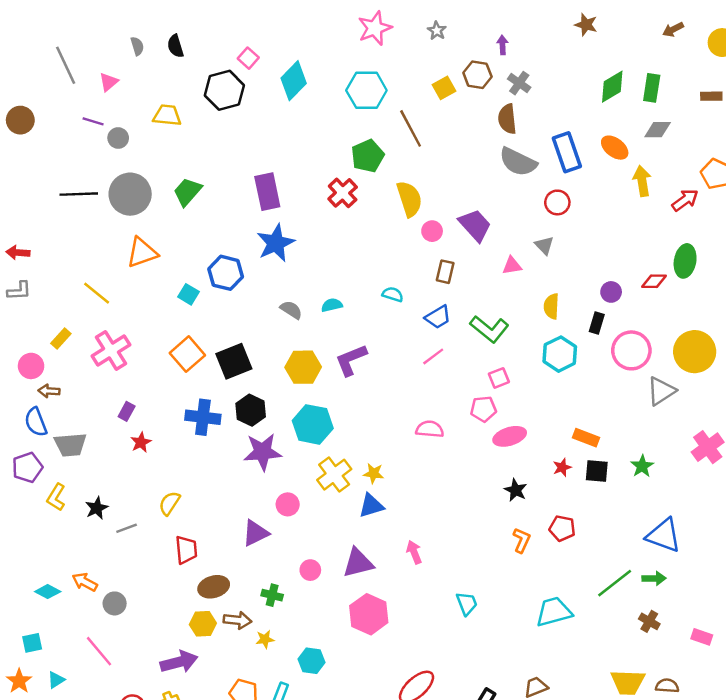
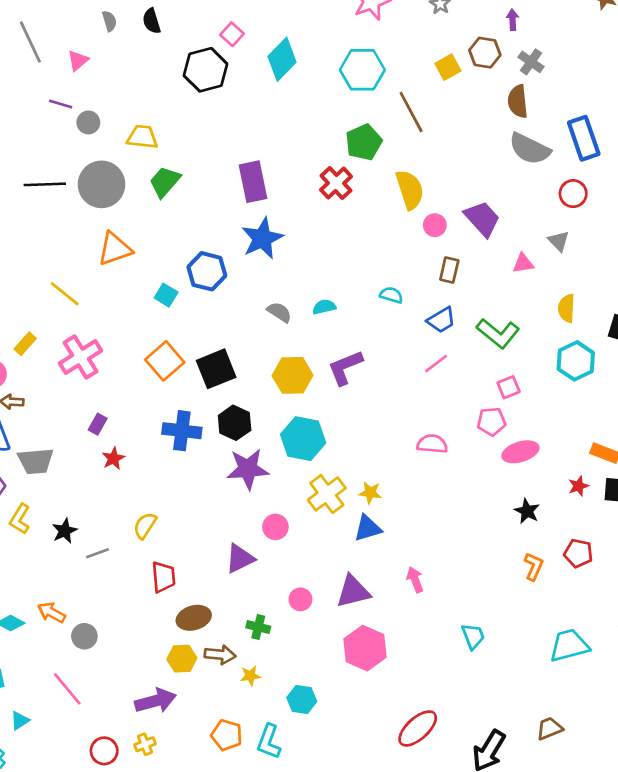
yellow trapezoid: (167, 115) -> (142, 137), moved

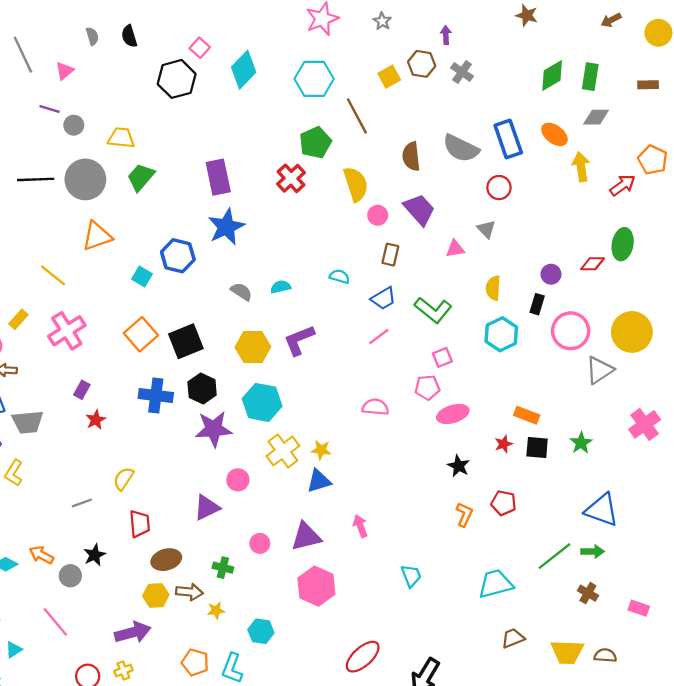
brown semicircle: (518, 101) -> (411, 156), moved
black star: (65, 531) -> (95, 555), moved
brown trapezoid: (549, 728) -> (513, 638), moved

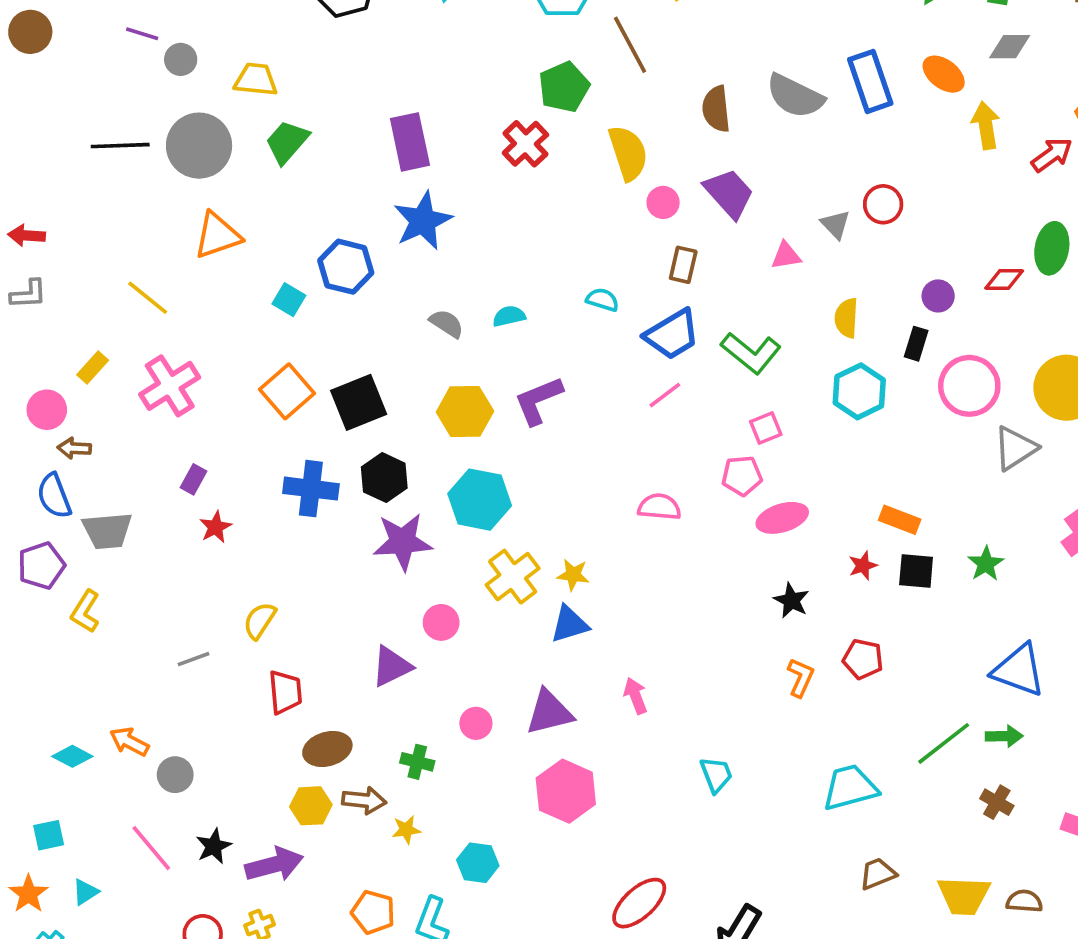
red circle: (499, 188) -> (883, 204), moved
blue trapezoid: (383, 298) -> (672, 334), size x1.4
black star: (95, 555) -> (214, 846), moved

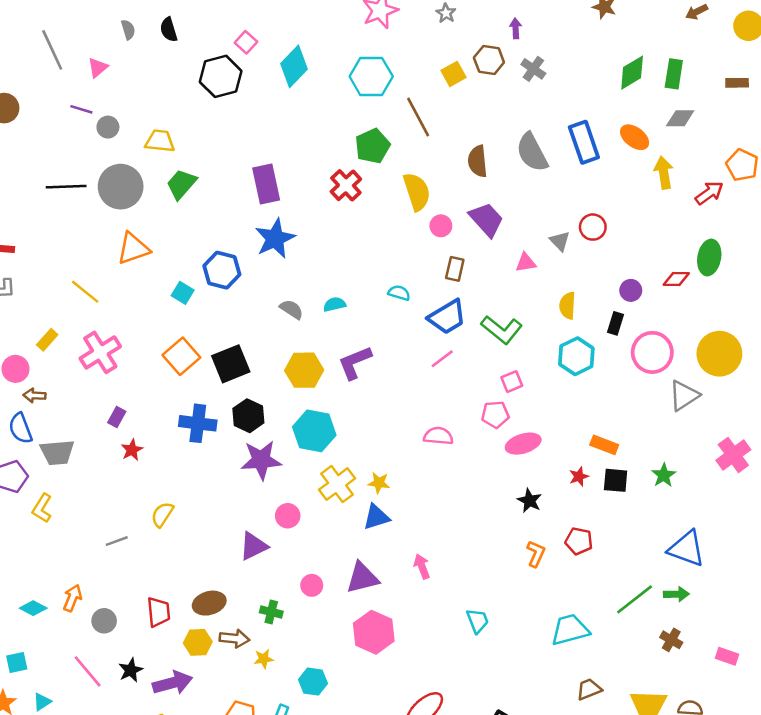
gray semicircle: (795, 96) -> (532, 152), turned 36
red trapezoid: (285, 692) -> (159, 612), moved
orange arrow: (129, 742) -> (72, 598), turned 84

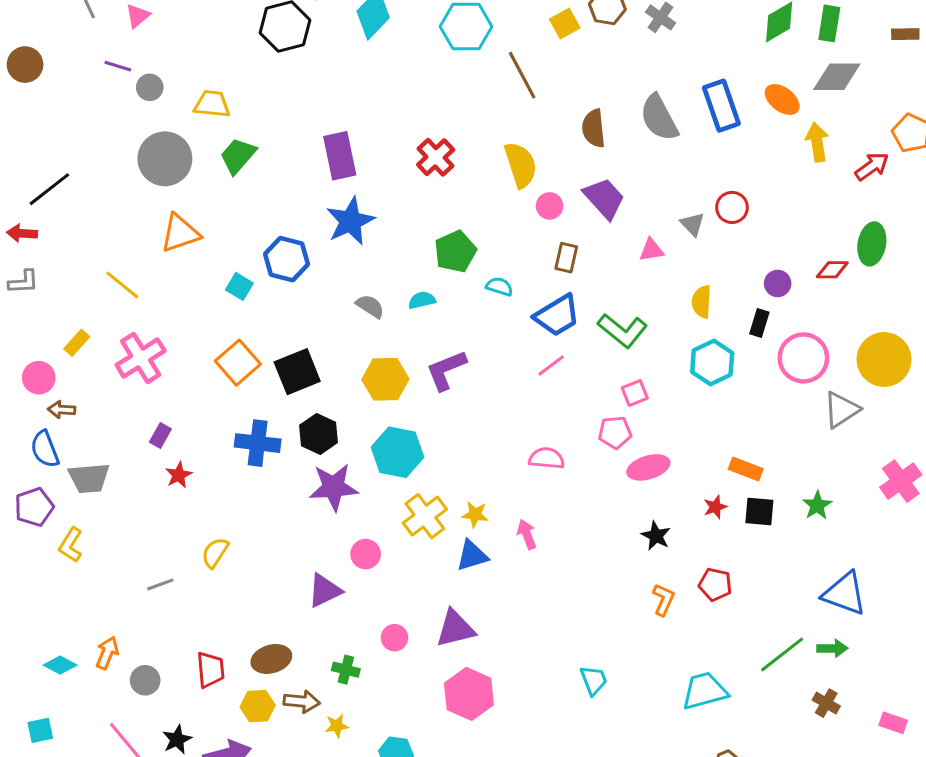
gray diamond: (680, 118) -> (837, 77), size x1.4
green pentagon: (372, 146) -> (455, 252), moved
black line: (66, 187) -> (49, 189), moved, turned -36
pink arrow: (422, 566) -> (527, 534), moved

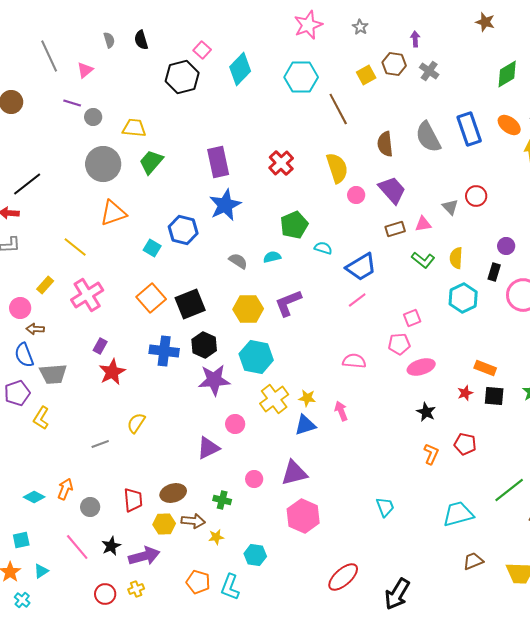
brown rectangle: (566, 258) -> (395, 229), moved, turned 60
green L-shape: (623, 331) -> (423, 260), moved, size x0.7
red star: (179, 475) -> (112, 372), size x1.5

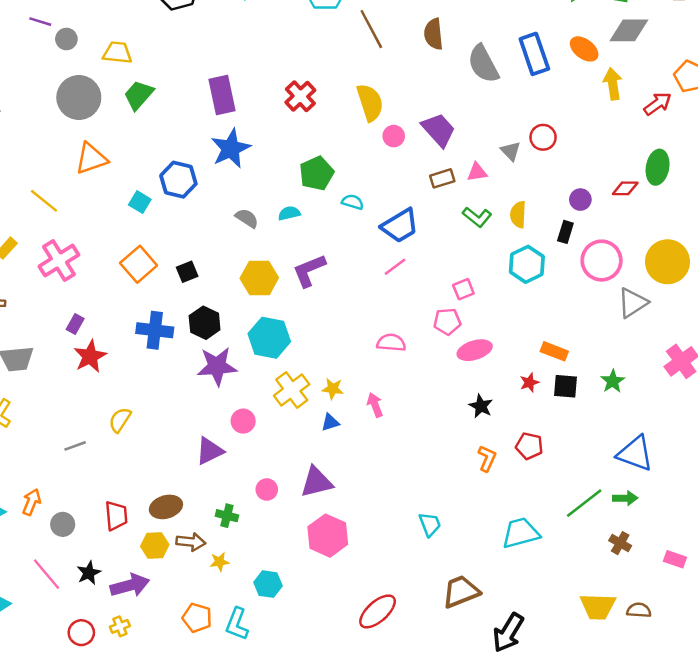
brown semicircle: (385, 144) -> (434, 34), moved
black square: (190, 304) -> (187, 272), size x0.6
blue triangle: (305, 425) -> (330, 422), size x0.7
brown trapezoid: (473, 561) -> (461, 592), moved, size x1.5
black arrow: (397, 594) -> (508, 633), moved

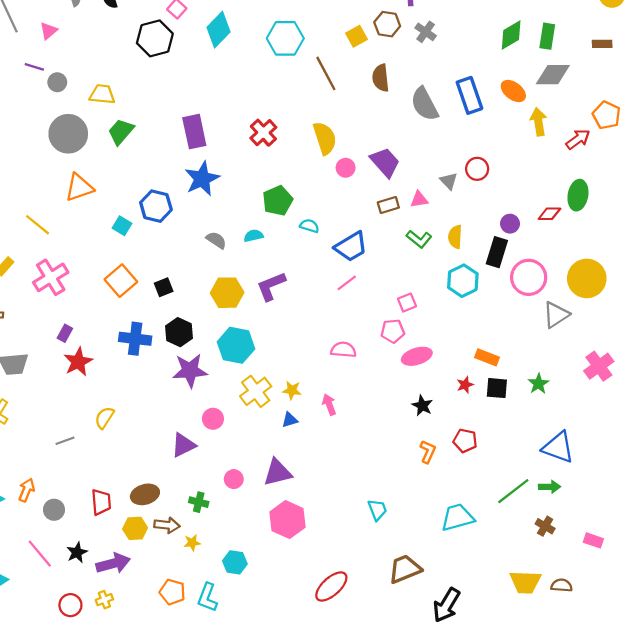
black rectangle: (565, 232) -> (497, 252), size x1.5

